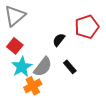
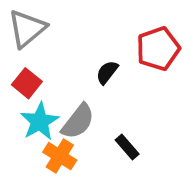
black rectangle: (70, 67) -> (127, 147), moved
orange cross: (33, 86) -> (60, 156), turned -30

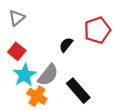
gray triangle: (27, 29) -> (17, 18), size x0.7
black rectangle: (127, 147) -> (78, 91), size x1.6

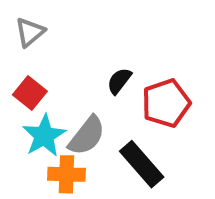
red pentagon: (97, 30) -> (166, 103), moved
orange cross: (37, 96) -> (66, 174), turned -30

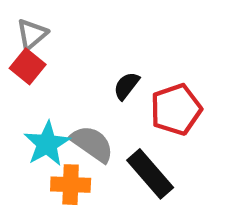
red square: (30, 93) -> (28, 66), moved
gray semicircle: (87, 136) -> (92, 144), turned -93

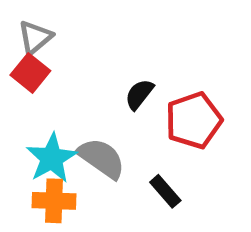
black rectangle: (150, 174) -> (165, 191), size x0.6
orange cross: (71, 185) -> (54, 201), moved

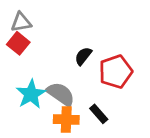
gray triangle: (35, 37) -> (21, 22), turned 30
orange cross: (54, 201) -> (66, 120), moved

